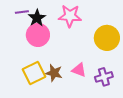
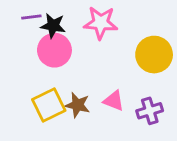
black star: (37, 18) -> (53, 26), turned -30

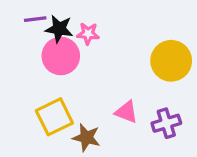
pink star: (101, 23) -> (88, 34), moved, size x0.6
brown star: (78, 105) -> (86, 138), moved

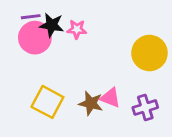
pink circle: (61, 56) -> (35, 38), moved
yellow square: (54, 117) -> (47, 102), turned -36
brown star: (86, 138) -> (91, 103), moved

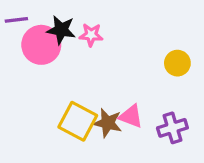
purple line: (31, 17) -> (16, 20), moved
yellow circle: (149, 53) -> (177, 63), size x0.6
yellow square: (47, 102) -> (78, 121), moved

